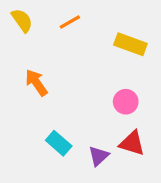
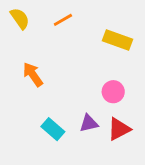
red triangle: (132, 143) -> (119, 129), turned -45
purple triangle: (99, 156) -> (89, 123), moved, turned 30

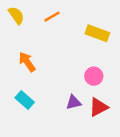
cyan rectangle: (53, 129) -> (25, 100), moved

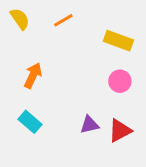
orange arrow: (27, 62) -> (33, 75), turned 60
pink circle: (94, 76) -> (120, 81), moved

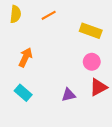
yellow semicircle: (20, 19) -> (15, 14), turned 42
red triangle: (120, 131) -> (98, 87), moved

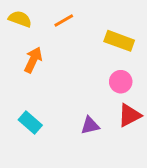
yellow semicircle: (15, 14) -> (20, 19), turned -77
orange arrow: (25, 57) -> (33, 60), moved

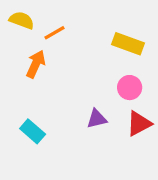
orange line: (64, 20) -> (55, 33), moved
purple triangle: (90, 125) -> (97, 119), moved

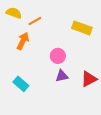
pink circle: (130, 88) -> (58, 56), moved

